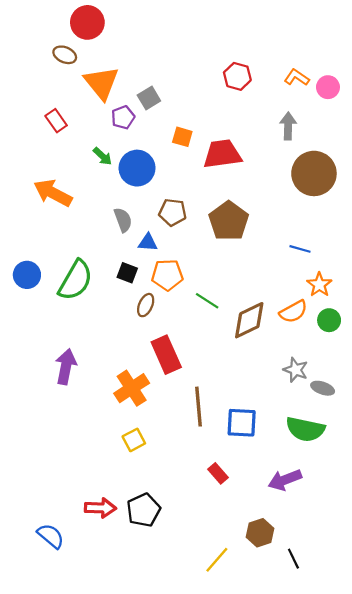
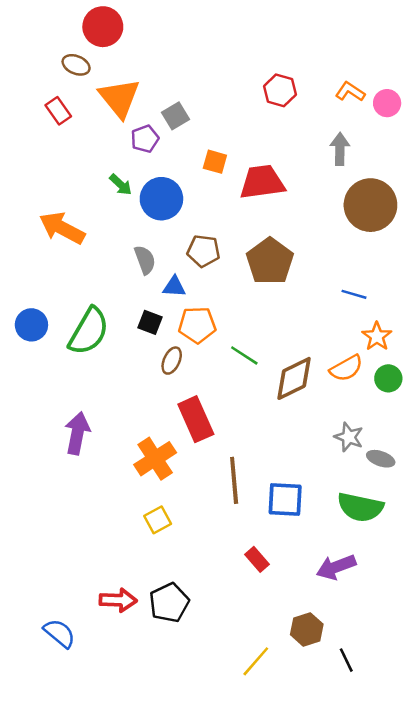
red rectangle: (56, 121) -> (58, 111), moved

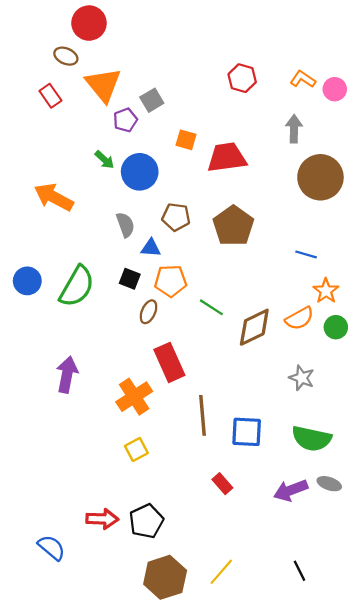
gray ellipse: (381, 459) -> (329, 484), moved
brown hexagon: (307, 629) -> (165, 577), moved, size x1.5

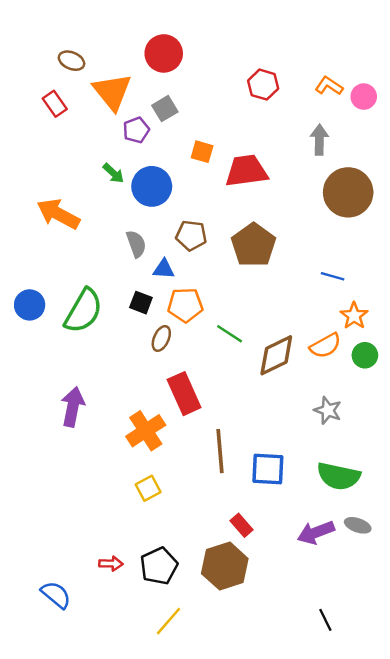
red circle: (89, 23) -> (164, 53), moved
red arrow: (102, 519) -> (111, 564), size x0.7
yellow line: (221, 572) -> (168, 621), moved
brown hexagon: (165, 577) -> (225, 566), moved

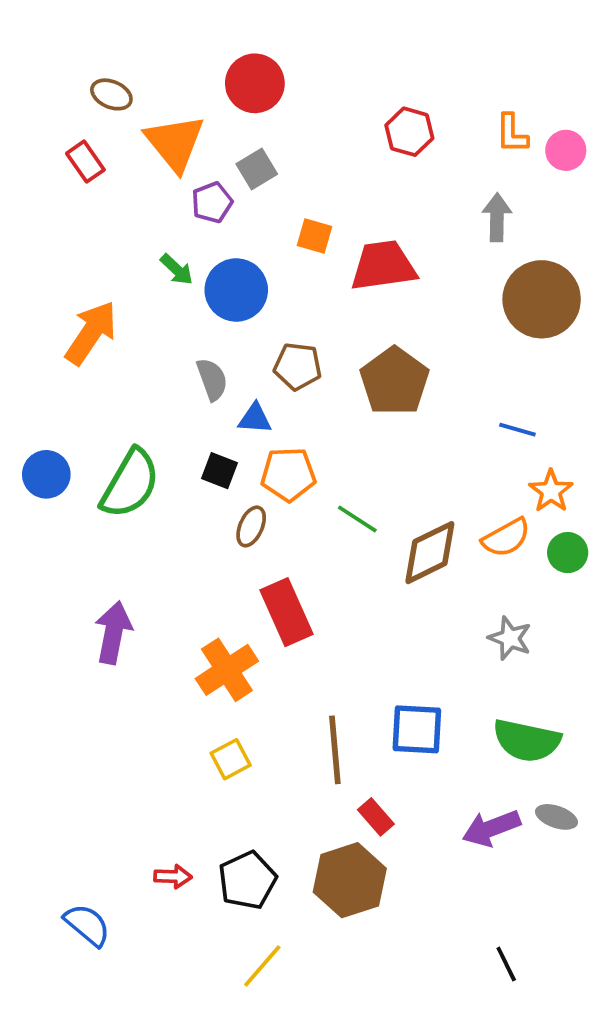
orange L-shape: (329, 86) -> (512, 134), turned -124
orange arrow: (58, 214) -> (91, 333), turned 96
brown line: (220, 451) -> (335, 750), moved

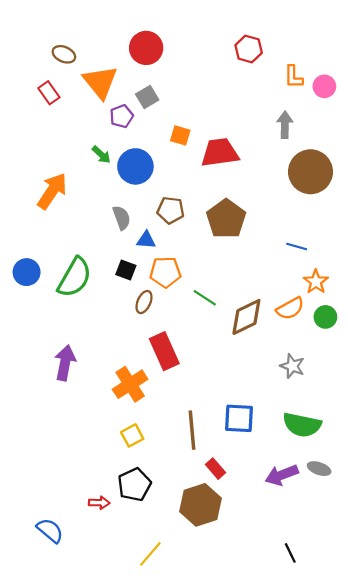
red hexagon: (409, 132) -> (249, 49), moved
black pentagon: (247, 880) -> (134, 485), moved

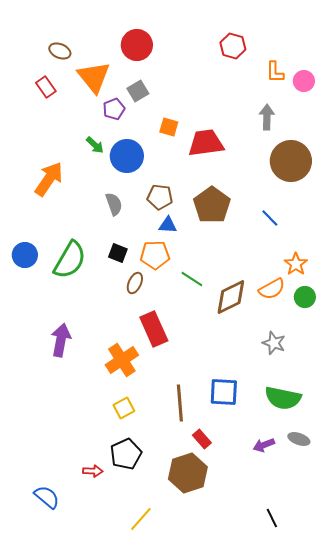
blue triangle: (146, 240) -> (168, 225), moved
blue line: (297, 246) -> (270, 218), moved, turned 30
purple arrow: (282, 475) -> (264, 445), size x0.7

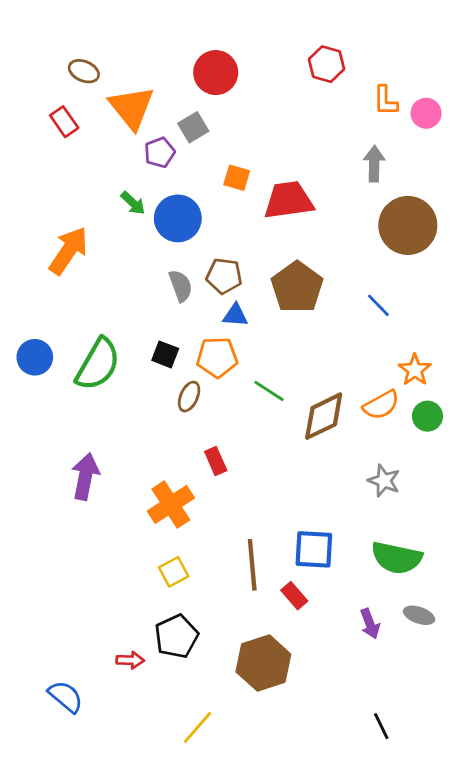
red circle: (137, 45) -> (216, 73), moved
gray semicircle: (114, 204) -> (181, 286), moved
red rectangle: (154, 329) -> (216, 461), size x0.6
red rectangle: (202, 439) -> (294, 596), moved
purple arrow: (264, 445) -> (370, 624), turned -90

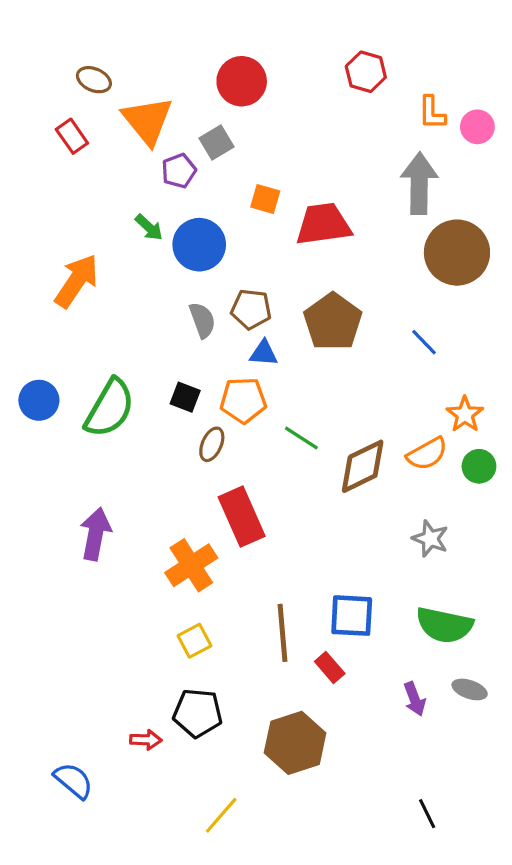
gray arrow: (374, 164) -> (419, 183), size x1.5
red rectangle: (216, 461) -> (242, 517), size x1.8
black pentagon: (176, 636) -> (198, 713), turned 30

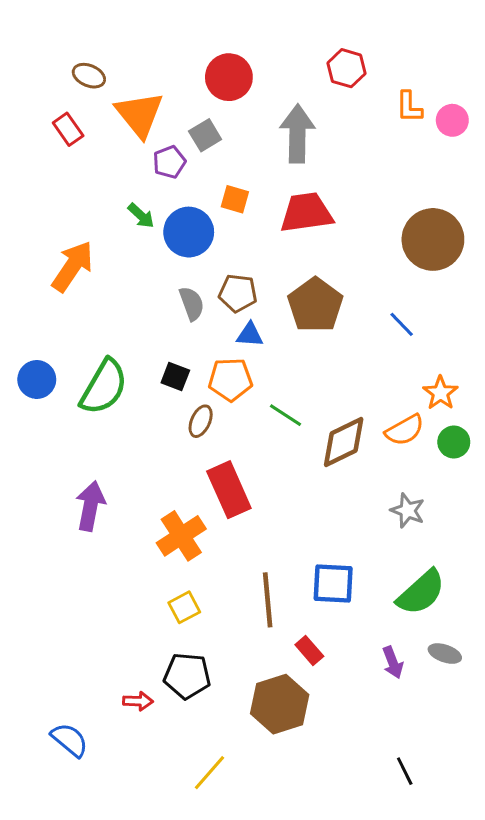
gray arrow: (419, 183) -> (297, 134), moved
orange square: (265, 199) -> (235, 199), moved
green semicircle: (444, 625) -> (421, 592), turned -54
red rectangle: (330, 667) -> (309, 651), moved

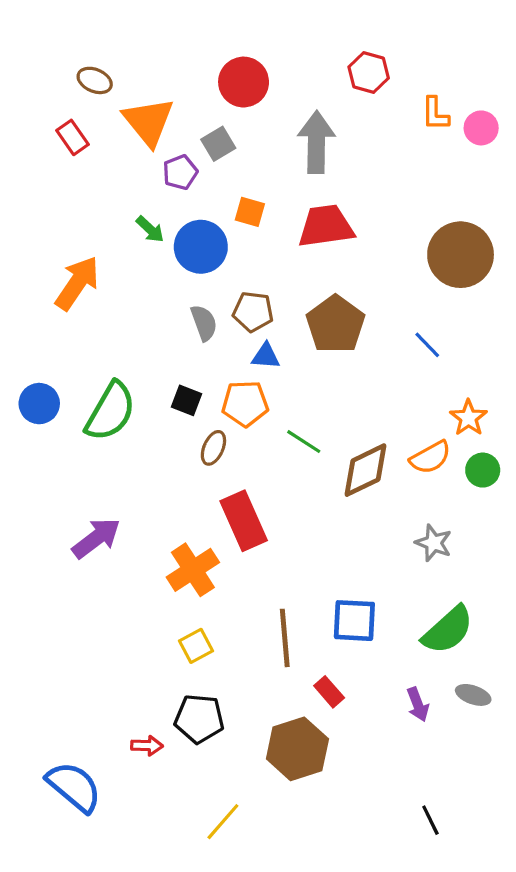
purple arrow: (90, 506) -> (96, 538), turned 42
blue semicircle: (70, 740) -> (74, 787), size x1.4

